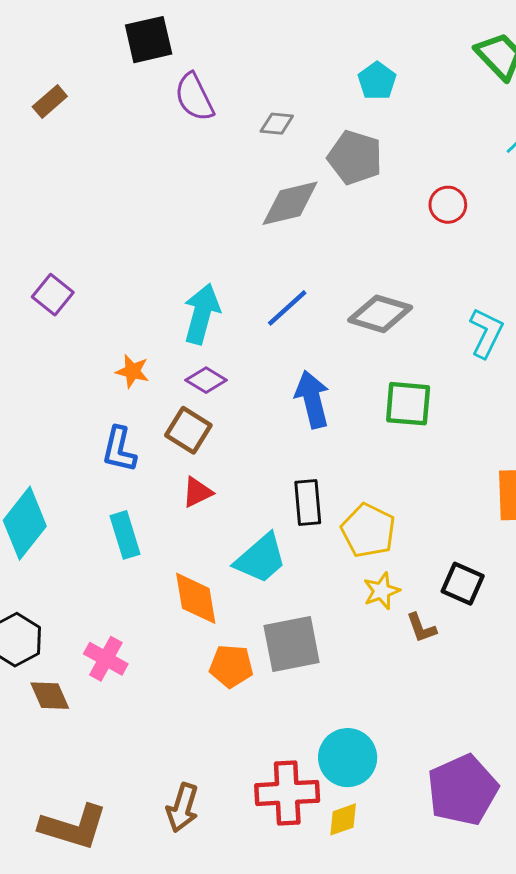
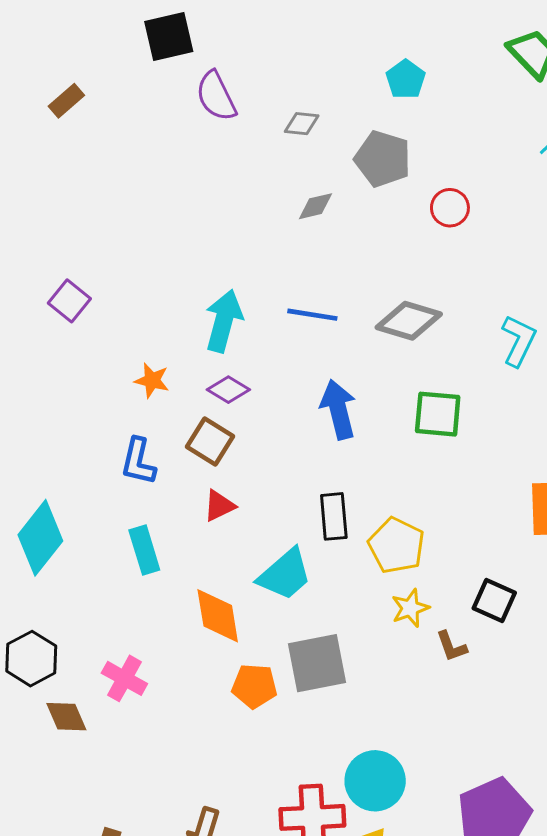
gray diamond: (290, 203) -> (315, 206), size x0.6
red circle: (448, 205) -> (450, 208), moved
blue line: (287, 308) -> (312, 315), turned 51

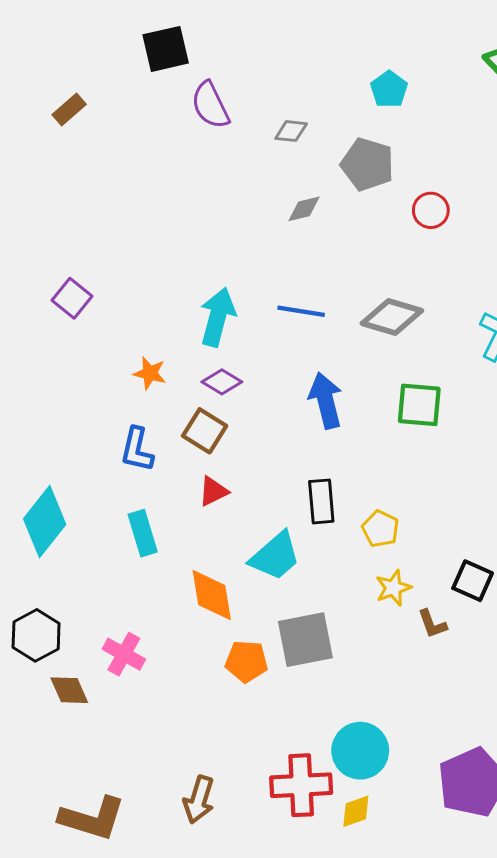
yellow pentagon: (396, 545) -> (380, 529), size x0.7

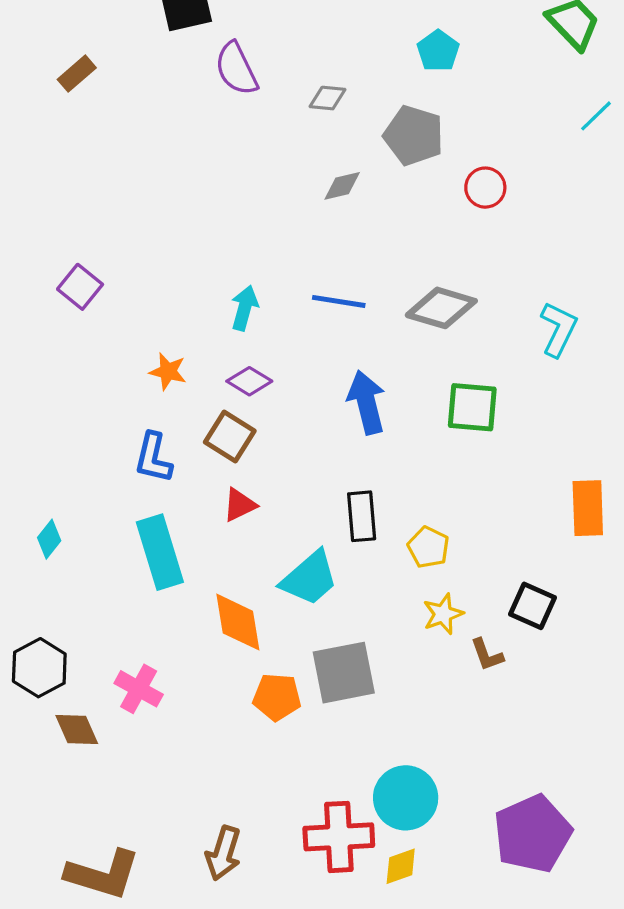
cyan arrow: (218, 317) -> (244, 308), size x0.7
cyan diamond: (45, 522) -> (49, 539), size x0.5
cyan rectangle: (143, 533) -> (160, 552), size x1.4

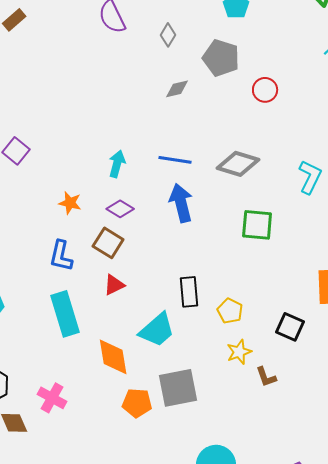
gray diamond: (327, 98) -> (168, 35), turned -65
blue arrow: (367, 402) -> (181, 203), moved
black square: (533, 606) -> (290, 327), moved

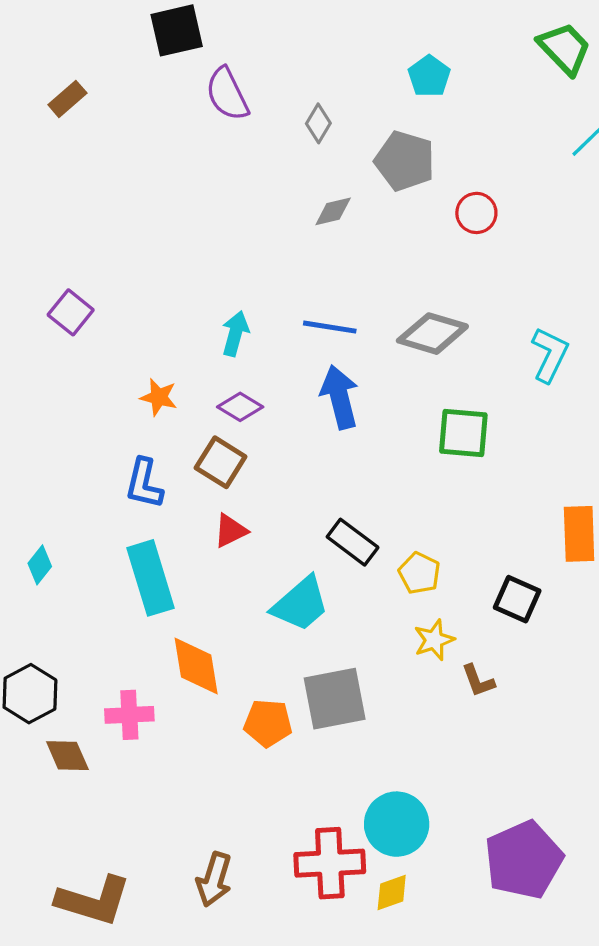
black rectangle: (189, 292) -> (353, 542), turned -48
orange diamond: (113, 357) -> (196, 666), moved
pink cross: (52, 398) -> (129, 715), turned -32

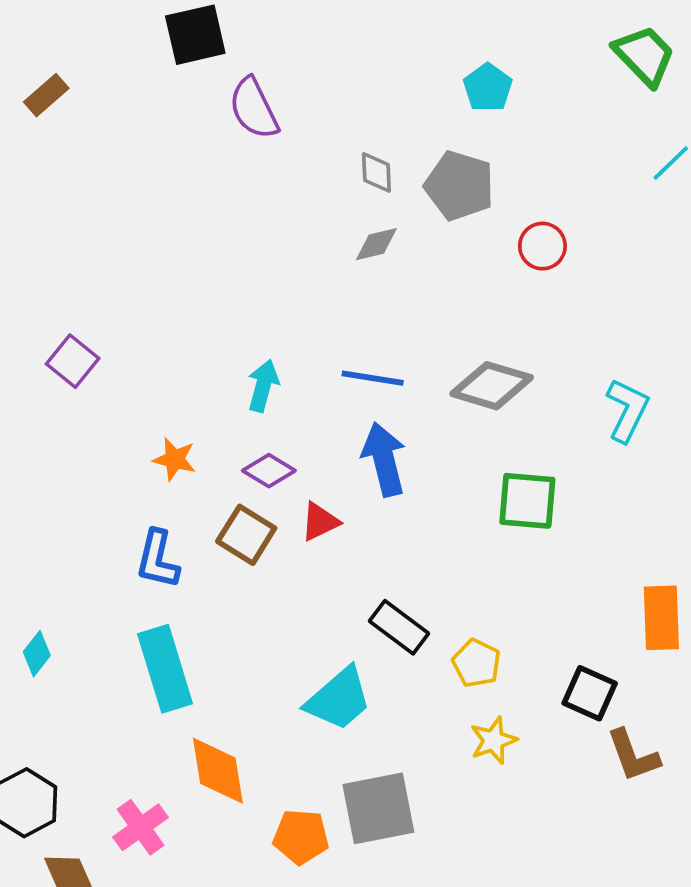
brown rectangle: (67, 99) -> (46, 95), moved
gray diamond: (318, 123) -> (376, 172), moved, turned -33
red triangle: (230, 531) -> (320, 522), moved
brown L-shape: (478, 681) -> (633, 756), moved, size x1.4
pink cross: (129, 715) -> (141, 827), turned -33

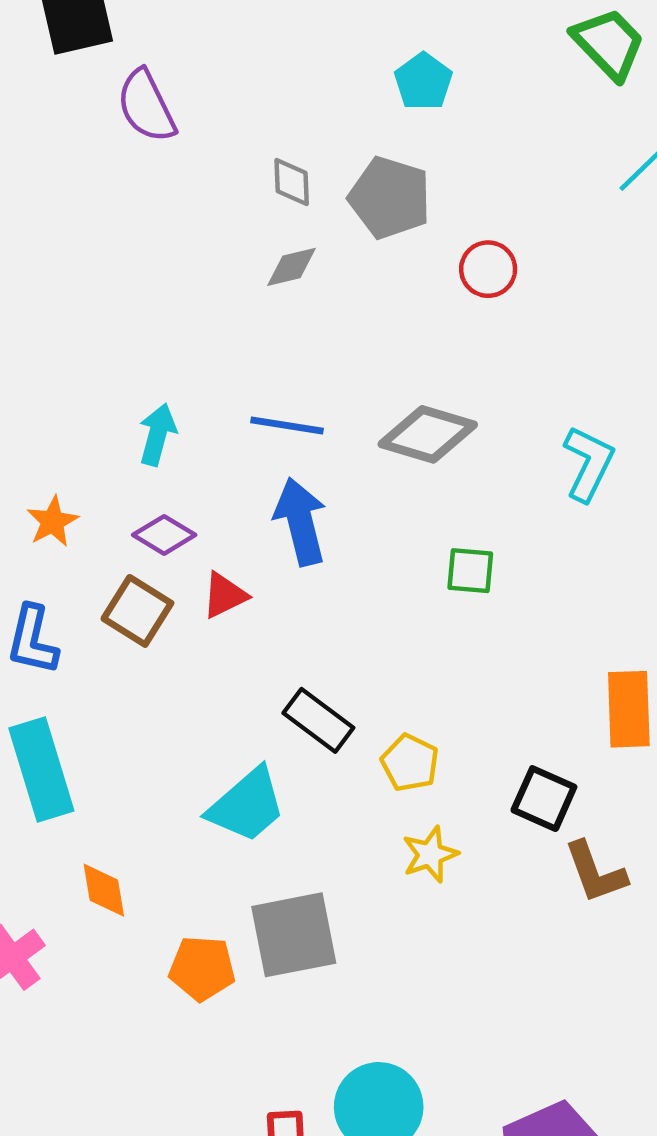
orange star: (175, 459) -> (53, 522), turned 30
green square: (527, 501) -> (470, 571), size x0.7
orange diamond: (218, 771) -> (104, 890), size x0.7

